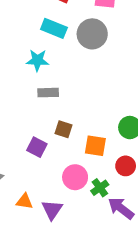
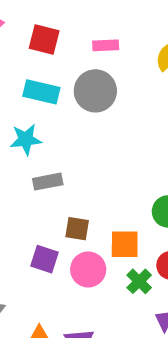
pink circle: (75, 177) -> (88, 269), moved
green cross: (100, 188) -> (139, 281), moved

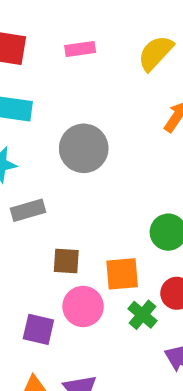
gray circle: (95, 91) -> (84, 148), moved
purple square: (44, 259) -> (38, 329), moved

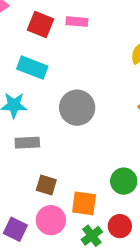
pink rectangle: (80, 49) -> (77, 22), moved

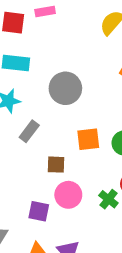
gray rectangle: (27, 143) -> (29, 131), turned -35
orange square: (84, 203) -> (88, 139), moved

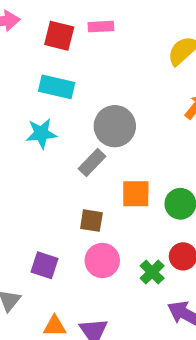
gray rectangle: (29, 131) -> (92, 163), moved
purple square: (39, 211) -> (44, 265), moved

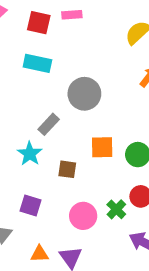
cyan star: (41, 133) -> (30, 154), moved, turned -30
gray rectangle: (92, 163) -> (49, 124), moved
pink circle: (102, 261) -> (83, 216), moved

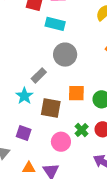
cyan rectangle: (37, 63) -> (55, 24), moved
brown square: (67, 169) -> (51, 108), size x1.5
green cross: (116, 209) -> (82, 130), moved

